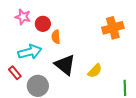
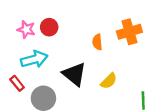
pink star: (23, 17) -> (26, 29), moved
orange semicircle: (56, 37) -> (97, 42), moved

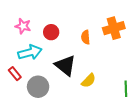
red circle: (49, 27) -> (51, 32), moved
yellow semicircle: (109, 81) -> (89, 81), moved

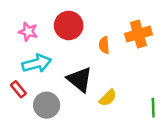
red circle: (51, 32) -> (69, 25), moved, size x1.5

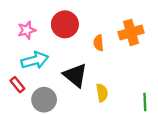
pink star: (28, 32) -> (27, 30), turned -30
yellow semicircle: (108, 98) -> (102, 93), turned -54

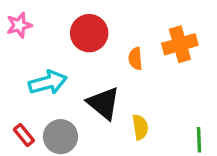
pink star: (27, 30) -> (19, 25), moved
red rectangle: (17, 85) -> (24, 135), moved

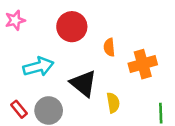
orange cross: (180, 44) -> (143, 64), moved

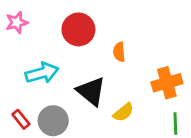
orange cross: (143, 64) -> (167, 83), moved
yellow semicircle: (113, 103) -> (123, 112), turned 60

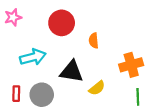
black triangle: (91, 91) -> (72, 71), turned -30
red rectangle: (21, 119) -> (16, 94), turned 40

